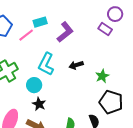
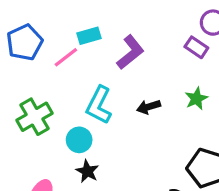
green star: (102, 76) -> (196, 99), moved

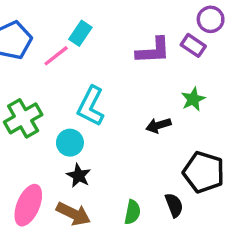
cyan rectangle: (89, 36) -> (80, 33), turned -40
purple L-shape: (130, 52) -> (153, 51), moved, turned 36
black arrow: (148, 107) -> (158, 125), moved

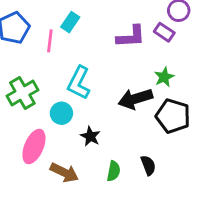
pink line: (56, 56) -> (50, 41), turned -45
black arrow: (158, 125) -> (135, 99), size x1.6
black pentagon: (204, 172) -> (173, 116), moved
black star: (79, 176) -> (90, 136), moved
pink ellipse: (28, 205) -> (34, 147), moved

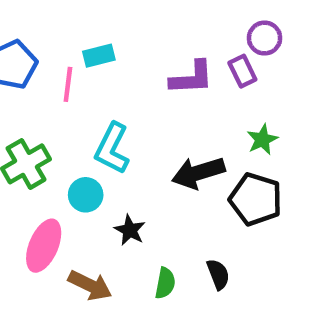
cyan rectangle: (70, 22) -> (99, 56), turned 42
purple rectangle: (164, 32) -> (242, 71), turned 30
green star: (164, 77) -> (262, 140), moved

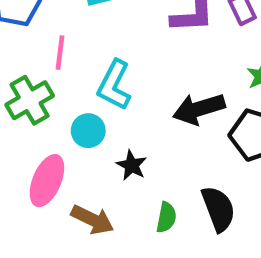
pink line: (68, 84) -> (60, 53), moved
black semicircle: (218, 274) -> (218, 209), size x1.5

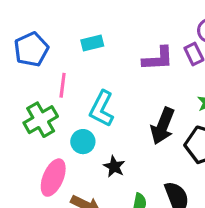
black arrow: (199, 109) -> (163, 126), turned -51

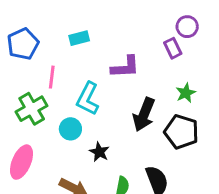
purple L-shape: (158, 59) -> (125, 67), moved
pink ellipse: (53, 178) -> (21, 162), moved

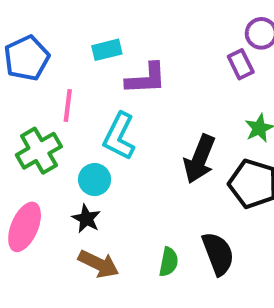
purple L-shape: (125, 67) -> (146, 79), moved
black star: (99, 152) -> (86, 219), moved

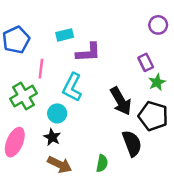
purple rectangle: (241, 64) -> (146, 62), moved
black arrow: (200, 159) -> (121, 101), turned -52
black semicircle: (218, 254) -> (132, 143), moved

